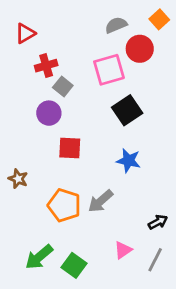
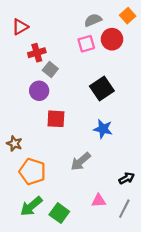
pink square: (109, 70) -> (86, 44), moved, size x0.7
orange pentagon: (64, 205) -> (32, 172), moved
pink triangle: (123, 250) -> (99, 201), turned 32

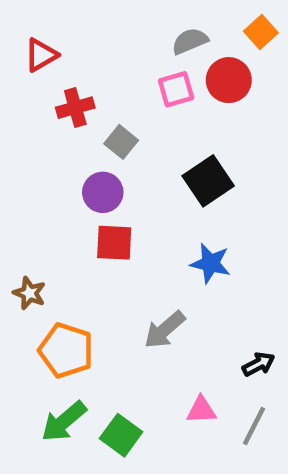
gray square: (50, 69) -> (121, 142), moved
purple circle: (39, 91) -> (103, 192), moved

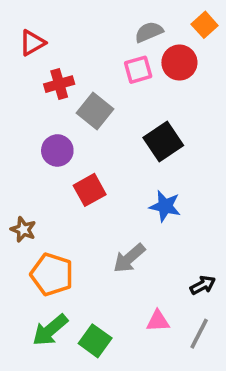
gray square: (121, 142) -> (95, 111), size x1.4
purple circle: (103, 192) -> (57, 150), moved
red square: (114, 243) -> (90, 190), turned -32

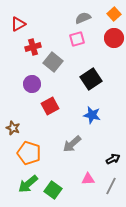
red circle: (179, 63) -> (114, 38), moved

